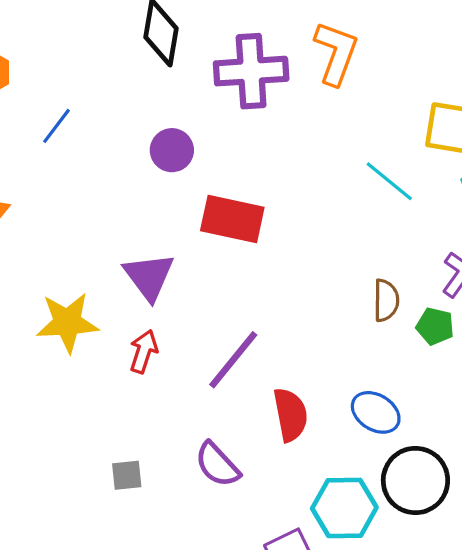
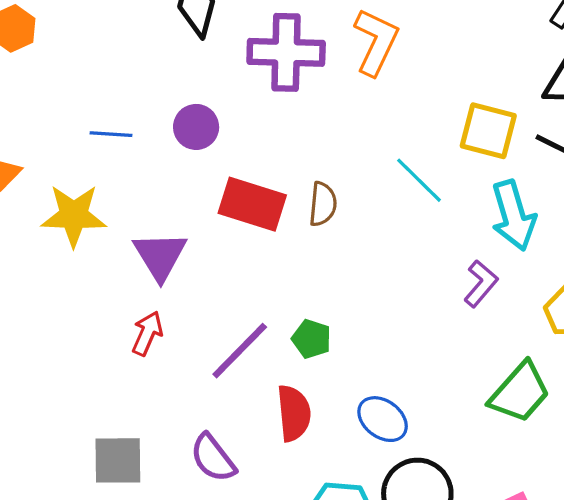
blue line: (57, 126) -> (111, 134), moved, turned 51
brown semicircle: (386, 300) -> (323, 204), moved
yellow star: (67, 323) -> (74, 215), moved
green pentagon: (435, 326) -> (312, 339), moved
gray square: (127, 475) -> (118, 460), size x1.6

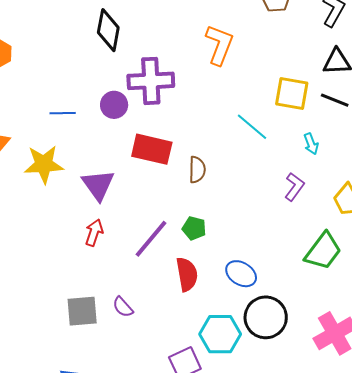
purple cross: (286, 52) -> (151, 81), moved
brown semicircle: (323, 204) -> (197, 170), moved
cyan arrow: (513, 215) -> (311, 144), size x0.5
purple semicircle: (213, 458) -> (123, 307), moved, size x0.7

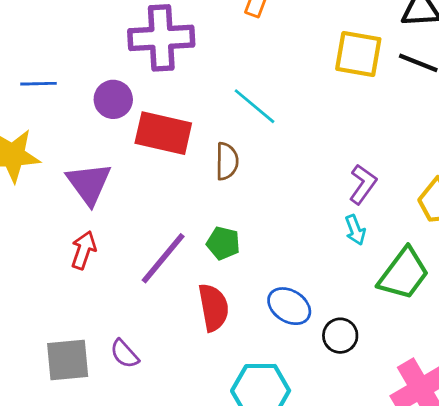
purple circle: (114, 105) -> (113, 99), moved
cyan line: (252, 127) -> (254, 106), moved
cyan arrow: (311, 144) -> (355, 230), moved
black circle: (266, 317) -> (340, 336), moved, size x0.6

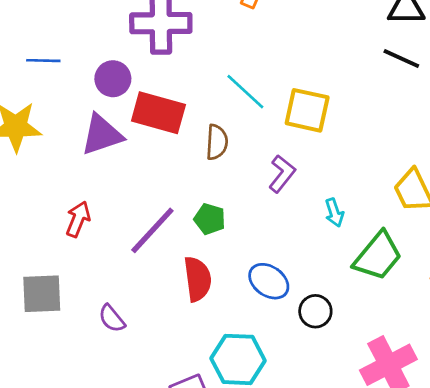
yellow square: (358, 54) -> (307, 110), moved
purple triangle: (89, 184) -> (102, 135), moved, turned 45
purple L-shape: (363, 184) -> (282, 174), moved
gray square: (68, 360) -> (42, 294), moved

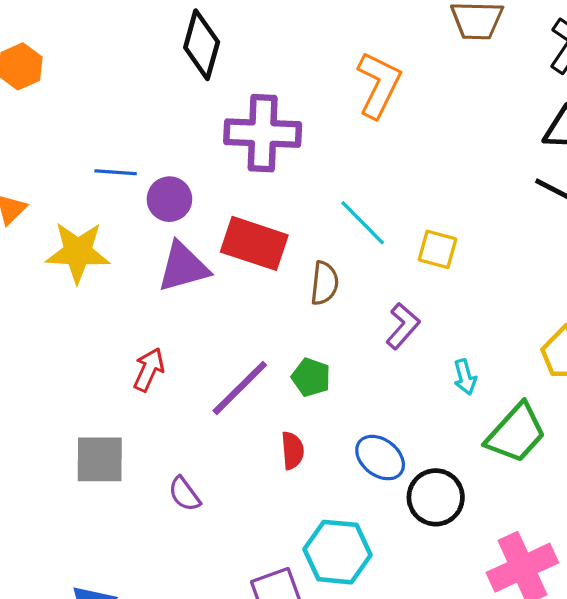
purple circle: (113, 79) -> (169, 199), moved
yellow square: (307, 110) -> (438, 249), size x0.7
red semicircle: (198, 279) -> (292, 451), size x0.7
black circle: (315, 311) -> (436, 497), size x1.4

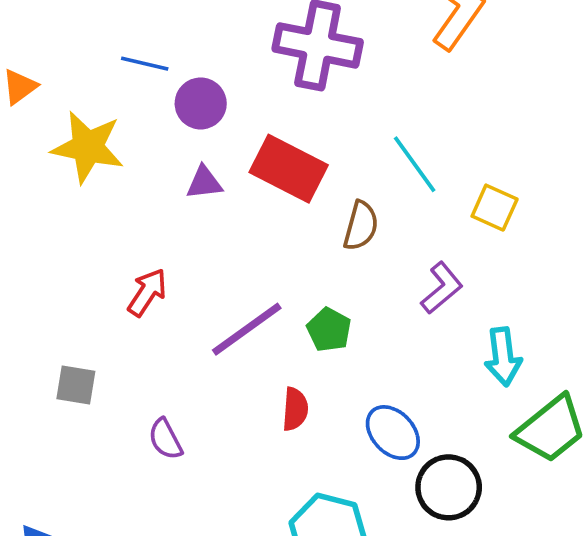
purple triangle: (183, 267) -> (204, 183), size x0.6
cyan arrow: (465, 377) -> (503, 357), size x1.4
gray square: (100, 459) -> (76, 385), size x0.7

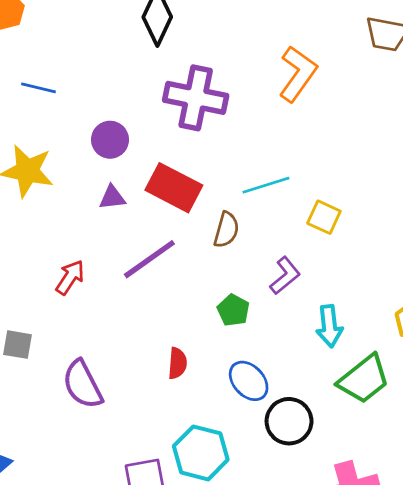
blue line: (145, 64) -> (39, 88), moved
cyan line: (415, 164) -> (266, 185), turned -72
purple line: (247, 329) -> (149, 259), moved
green pentagon: (329, 330) -> (233, 310), moved
purple semicircle: (165, 439) -> (83, 385), size x1.6

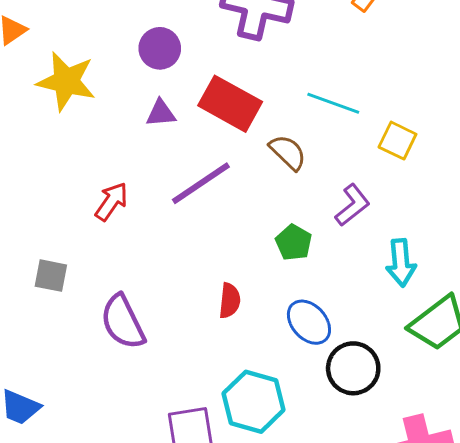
cyan line: (266, 185) -> (333, 103), turned 36
brown semicircle: (226, 230) -> (288, 152), turned -63

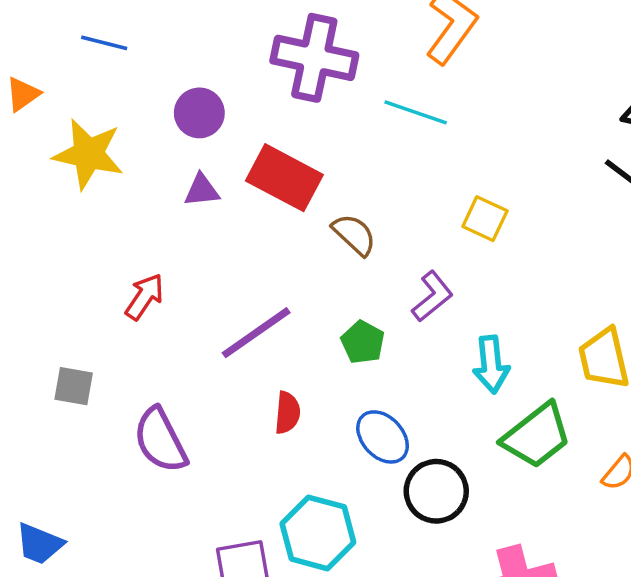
cyan line: (333, 103) -> (416, 112), moved
purple line: (201, 183) -> (256, 333), moved

